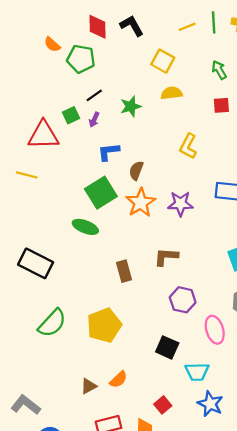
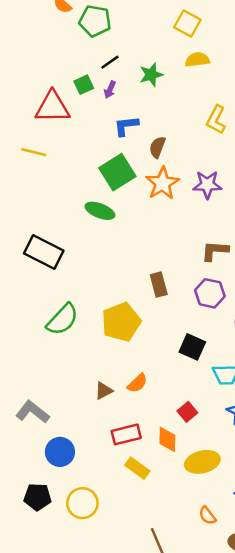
brown L-shape: (166, 257) -> (215, 251), moved
brown rectangle: (124, 271) -> (159, 285), moved

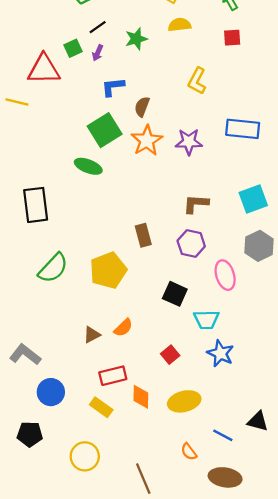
yellow line: (34, 152) -> (17, 102), moved
black rectangle: (44, 252) -> (36, 205), turned 56
orange diamond: (167, 439) -> (141, 397), moved
yellow rectangle: (137, 468) -> (101, 407), moved
yellow circle: (82, 503) -> (85, 456), moved

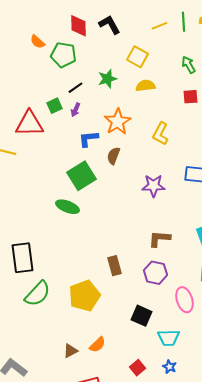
green star: (136, 39) -> (108, 79), moved
orange star: (147, 141) -> (118, 122), moved
black rectangle: (36, 205) -> (22, 258), moved
blue star: (220, 353) -> (170, 367), moved, size x0.6

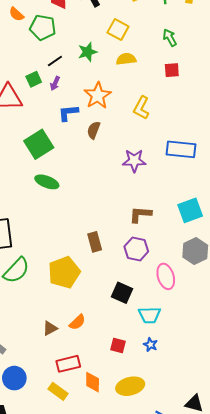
green square: (82, 176) -> (39, 144), moved
red square: (138, 368) -> (118, 346), turned -35

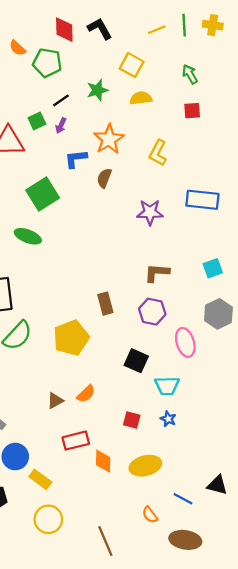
green ellipse: (47, 182) -> (28, 236), moved
cyan square: (190, 210) -> (213, 268), size x0.7
yellow rectangle: (58, 391) -> (40, 479), moved

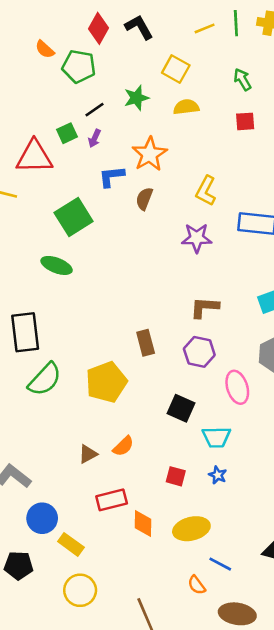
red diamond: (64, 30) -> (98, 28), turned 30
yellow L-shape: (158, 153) -> (206, 191), moved
blue line: (183, 499) -> (220, 564), moved

